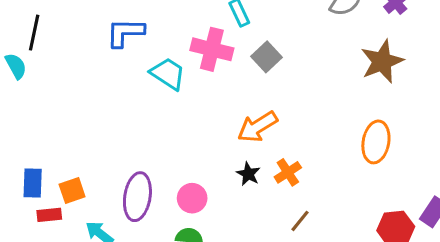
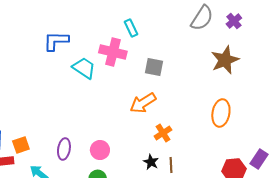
gray square: (267, 57) -> (154, 67), moved, turned -36
black star: (248, 174) -> (151, 162), moved
purple ellipse: (137, 197) -> (64, 149), size x0.7
brown line: (300, 221) -> (171, 165), turned -42

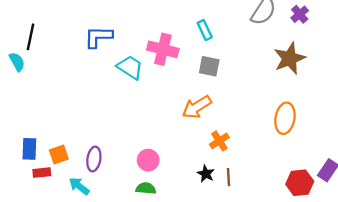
cyan rectangle: (131, 28) -> (205, 30), moved
purple ellipse: (64, 149) -> (94, 159), moved

